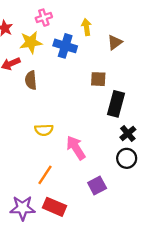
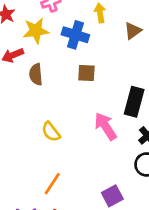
brown square: (98, 79) -> (86, 73), moved
yellow semicircle: (44, 130) -> (51, 132), turned 54
pink arrow: (76, 148) -> (106, 126), moved

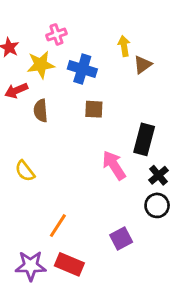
yellow arrow: (100, 13) -> (124, 46), moved
yellow semicircle: (51, 132) -> (25, 171), moved

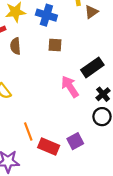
black rectangle: (144, 139) -> (92, 67), turned 40
orange line: (58, 226) -> (28, 132), turned -54
red rectangle: (69, 264) -> (49, 147), moved

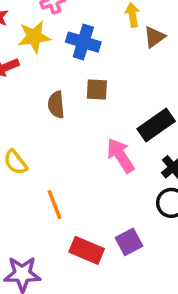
brown semicircle: (15, 46) -> (56, 105), moved
orange line: (28, 132) -> (54, 205), moved

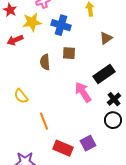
brown triangle: (154, 37) -> (106, 38), moved

